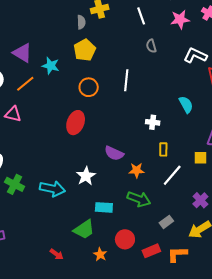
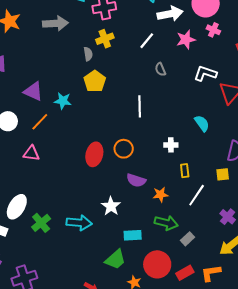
white line: (141, 16) -> (147, 41), turned 66
orange circle: (89, 87) -> (124, 149), moved
green cross: (15, 184) -> (41, 223), turned 30
gray rectangle: (166, 222) -> (187, 239), moved
red circle: (125, 239) -> (157, 264), size x1.4

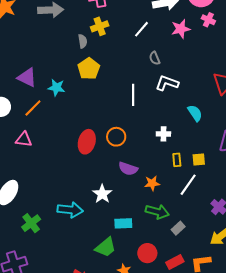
white L-shape: (205, 73) -> (167, 83), moved
yellow square: (223, 174) -> (199, 159), moved
green cross: (41, 223) -> (31, 223), moved
red circle: (157, 264) -> (147, 253), size x0.7

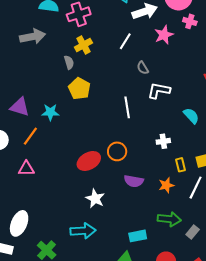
red ellipse: (87, 142) -> (89, 161), turned 55
orange star: (152, 183) -> (166, 185), moved
white star: (102, 194) -> (95, 199), moved

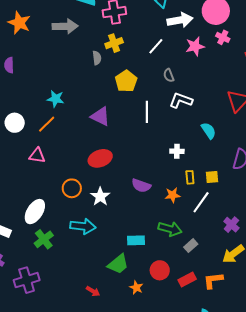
yellow pentagon: (79, 89) -> (126, 81), moved
purple triangle: (20, 107) -> (100, 116), moved
cyan star: (50, 112) -> (56, 99), moved
orange circle: (117, 151) -> (72, 188), moved
white ellipse: (19, 223) -> (35, 212), moved

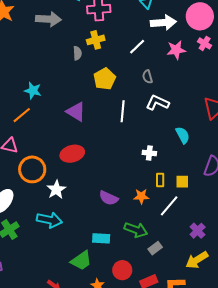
purple semicircle: (141, 186) -> (109, 198), moved
orange circle: (72, 188) -> (32, 169), moved, size x1.4
white star: (100, 197) -> (56, 190), moved

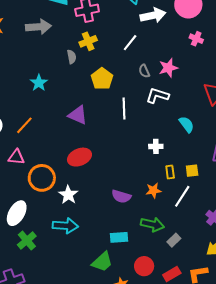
pink cross: (205, 43) -> (196, 39), moved
pink star: (176, 50) -> (168, 68), moved
cyan star: (33, 91) -> (39, 83), moved, turned 30

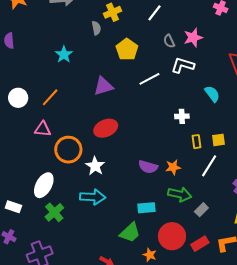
white line: (124, 108) -> (149, 79), turned 65
purple triangle: (78, 115) -> (103, 86), turned -40
orange star: (153, 190) -> (173, 167), moved
red circle: (144, 266) -> (172, 236), size x1.4

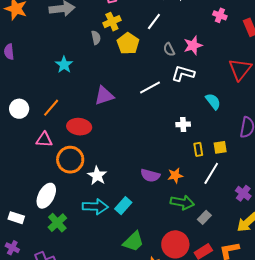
yellow pentagon: (127, 49) -> (128, 44), moved
red ellipse: (106, 128) -> (79, 127), moved, turned 30
cyan rectangle: (146, 208) -> (123, 206), moved, turned -42

